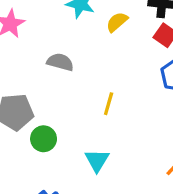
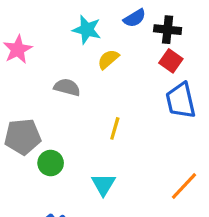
yellow semicircle: (117, 22) -> (108, 59), moved

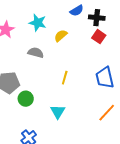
cyan star: (87, 30) -> (38, 23), moved
blue trapezoid: (181, 100) -> (105, 78), moved

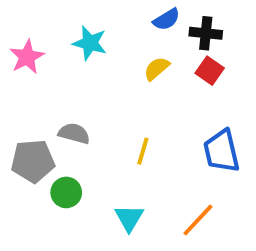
yellow semicircle: (61, 36) -> (157, 69), moved
gray semicircle: (36, 53) -> (74, 133), moved
orange line: (107, 113) -> (198, 220), moved

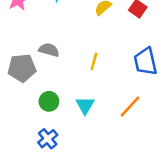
green circle: (66, 192) -> (49, 101), moved

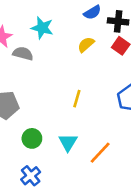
gray semicircle: (49, 50) -> (23, 54), moved
orange line: (130, 107) -> (100, 153), moved

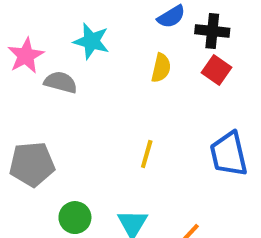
yellow semicircle: (86, 45) -> (161, 68), turned 144

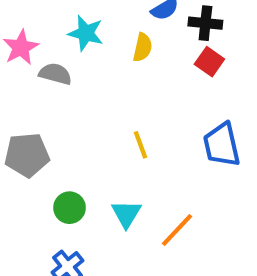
yellow semicircle: (161, 68) -> (143, 47), moved
yellow line: (147, 154) -> (141, 145), turned -36

